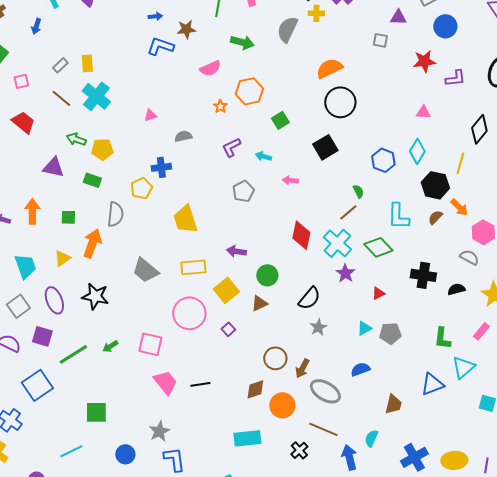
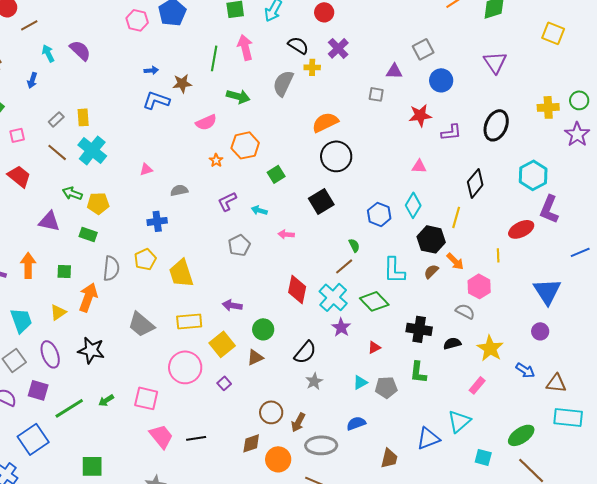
yellow pentagon: (141, 188) -> (145, 259), moved
green L-shape: (442, 338) -> (418, 372), moved
gray ellipse: (325, 391) -> (321, 445), turned -32

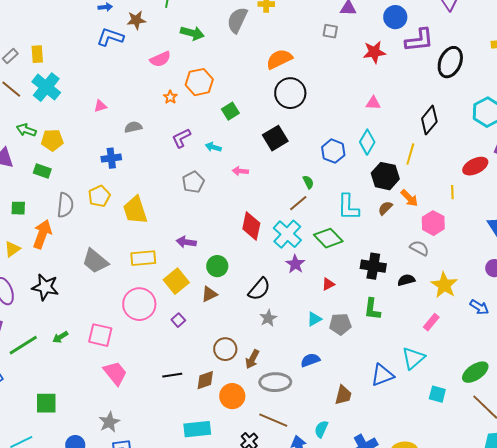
purple L-shape: (451, 132) -> (419, 40), moved, size x1.4
black line: (196, 438) -> (172, 375), moved

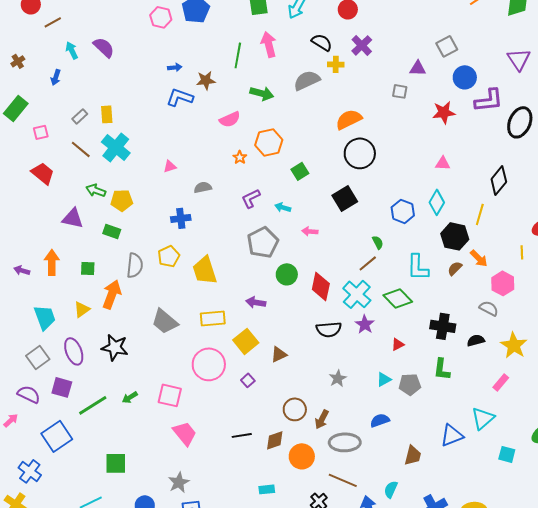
gray semicircle: (237, 20) -> (307, 80), turned 40
gray pentagon: (193, 182) -> (263, 242), size x1.4
green circle: (217, 266) -> (287, 274), moved
black semicircle: (259, 289) -> (329, 329), moved, turned 45
cyan rectangle: (197, 429) -> (267, 489), size x0.6

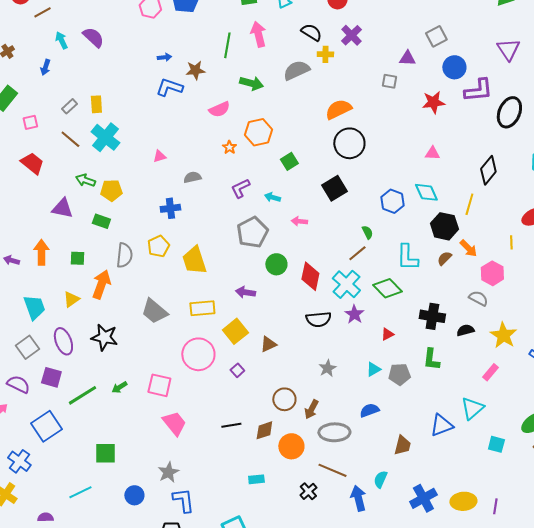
cyan diamond: (437, 202) -> (426, 192), turned -55

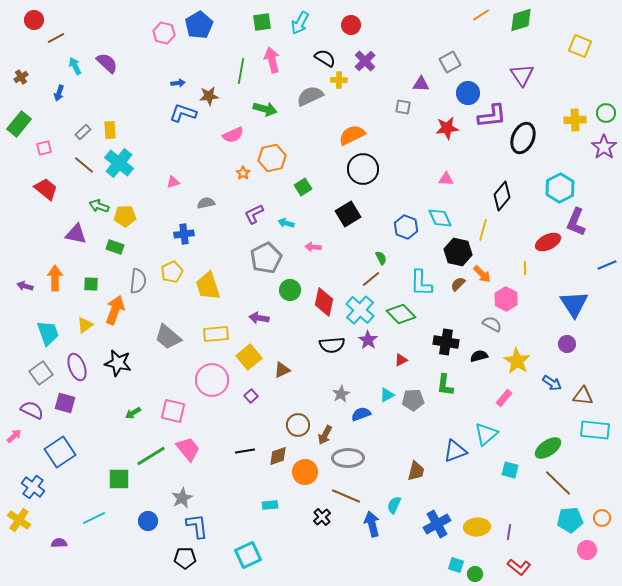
green line: (82, 395) -> (151, 456), moved
blue semicircle: (369, 410) -> (361, 414), moved

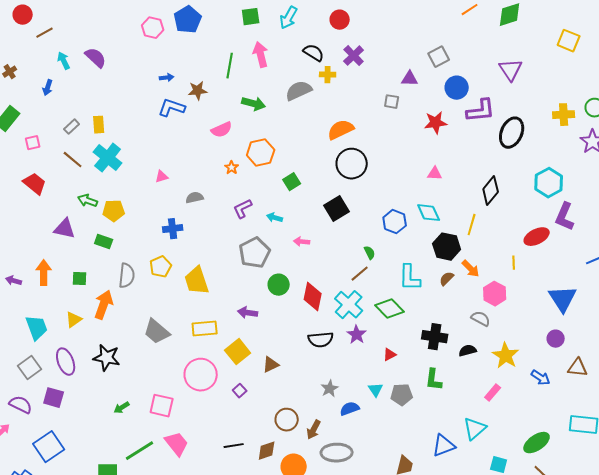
cyan triangle: (387, 395) -> (376, 390), turned -35
brown triangle: (583, 396) -> (578, 368), moved

